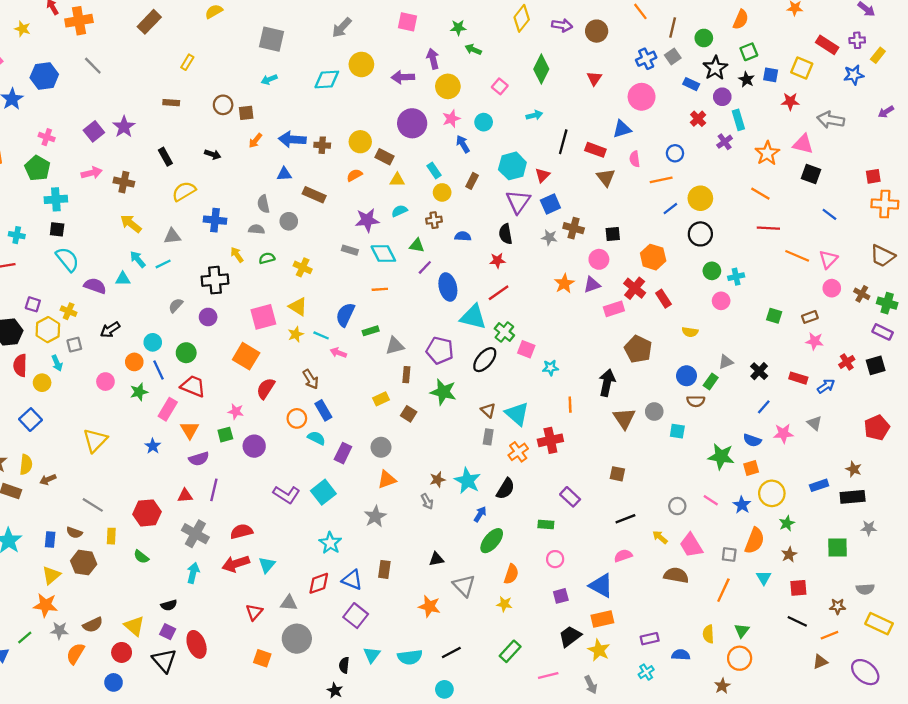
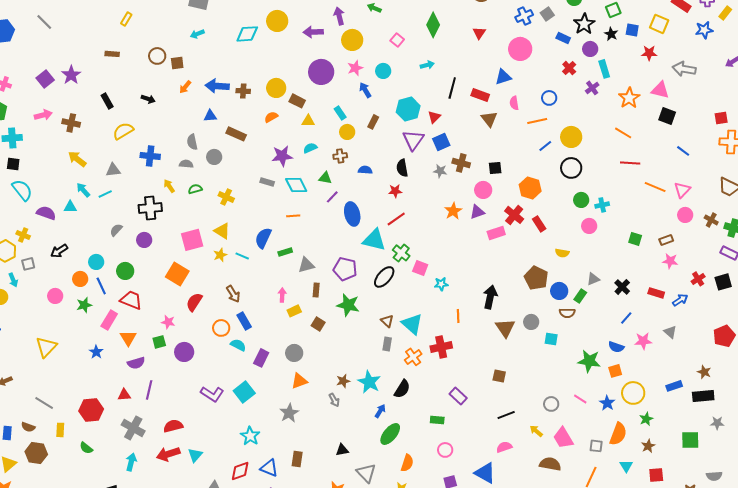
brown pentagon: (638, 349) -> (536, 278), moved
pink arrow: (338, 353) -> (282, 295), moved, turned 72

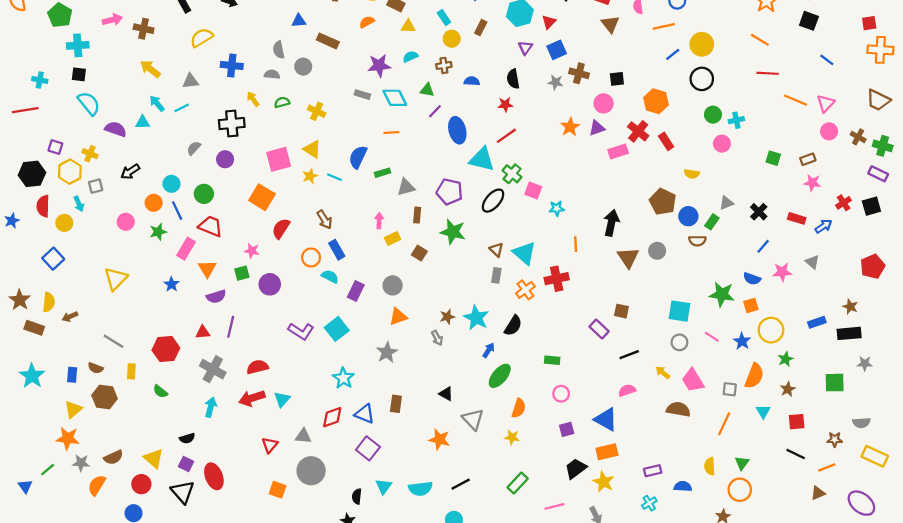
purple triangle: (413, 140) -> (525, 48), size x0.6
cyan square: (551, 339) -> (679, 311), moved, size x1.5
purple rectangle: (458, 396) -> (599, 329), moved
black triangle: (342, 450) -> (446, 394), turned 40

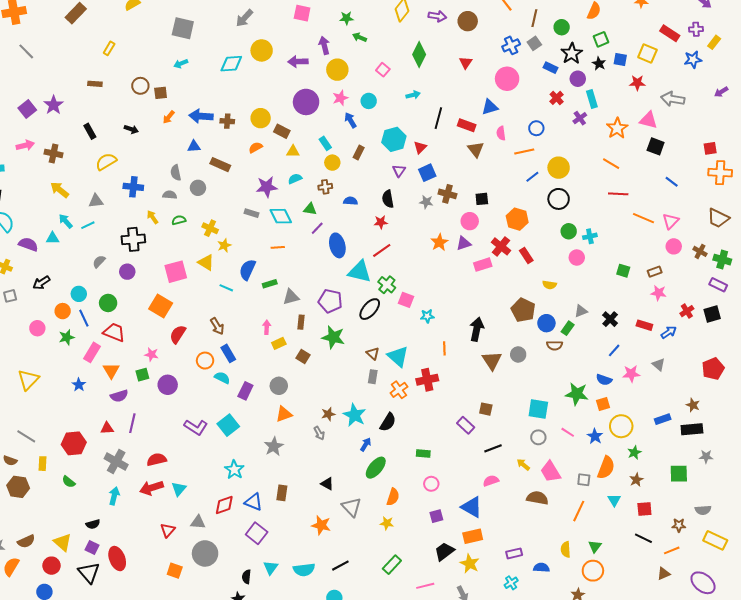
yellow star: (310, 176) -> (224, 245), moved

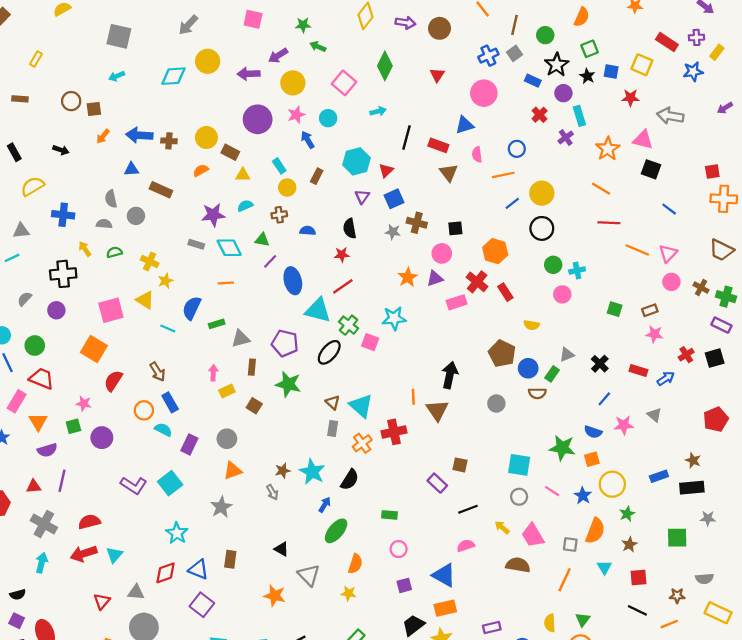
purple arrow: (324, 45) -> (278, 56), turned -108
pink square: (383, 70) -> (344, 83), size x1.5
cyan star: (427, 316) -> (394, 318), moved, size x1.5
brown triangle: (492, 361) -> (437, 410), moved

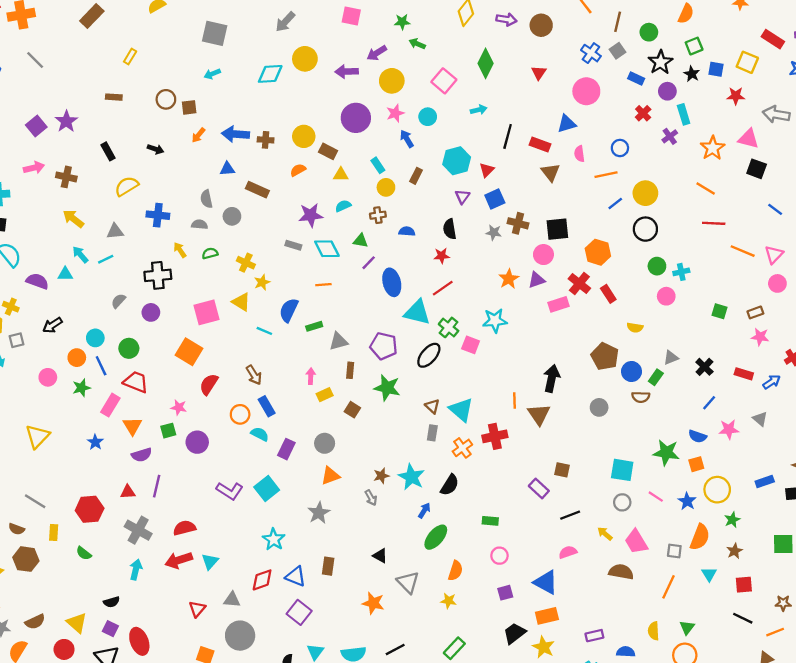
blue cross: (488, 56) -> (591, 53), turned -30
black square: (455, 228) -> (557, 229), size x1.5

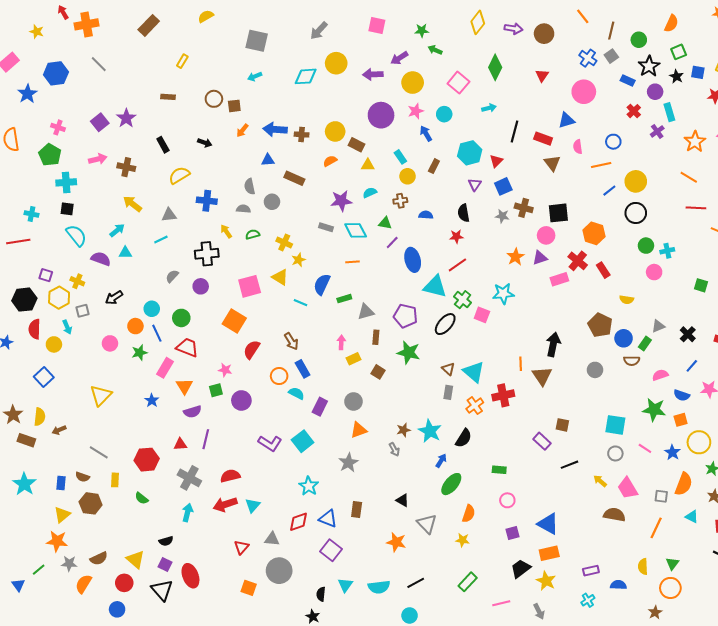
cyan arrow: (80, 255) -> (117, 230), moved, turned 91
pink semicircle: (568, 552) -> (660, 375), moved
cyan triangle: (709, 574) -> (692, 517), turned -32

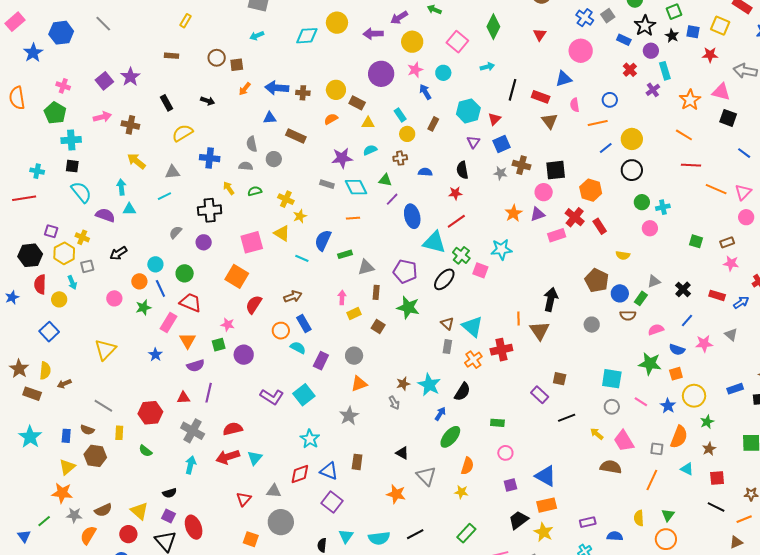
cyan arrow: (117, 230) -> (121, 187), turned -56
brown arrow: (291, 341) -> (293, 296), turned -78

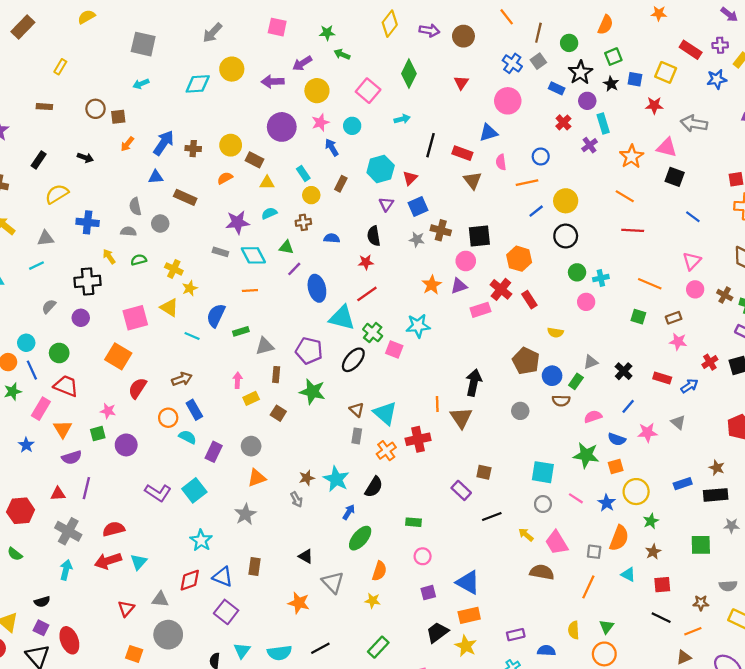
blue arrow: (277, 88) -> (164, 143), turned 120
black rectangle: (166, 103) -> (39, 160), turned 63
orange line: (716, 189) -> (650, 284), moved

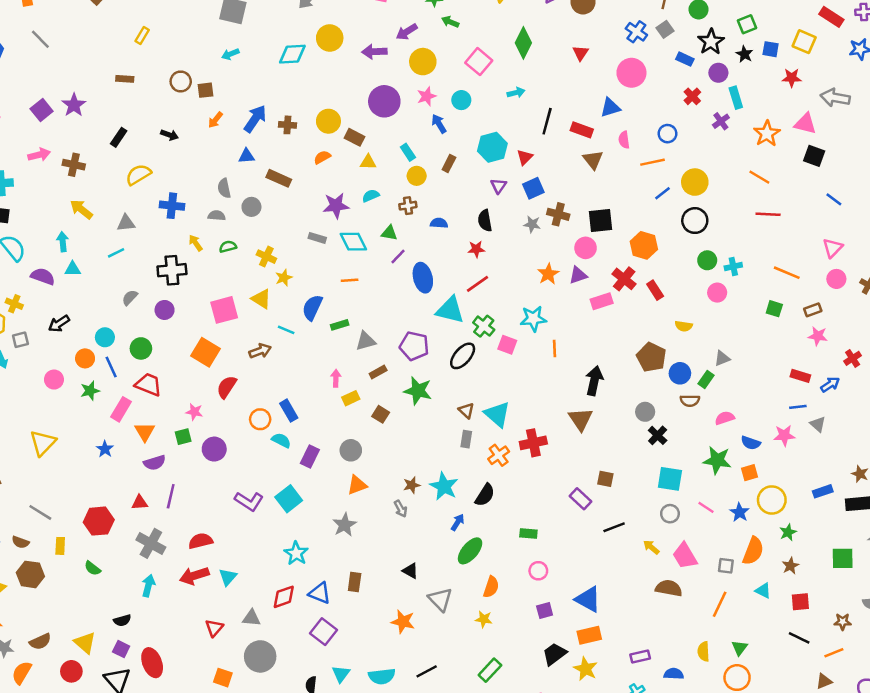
black cross: (624, 371) -> (658, 435), moved
brown rectangle: (276, 375) -> (378, 372), turned 56
brown arrow: (182, 379) -> (260, 351), moved
orange line: (437, 404) -> (554, 348), moved
blue line: (628, 406) -> (798, 407), moved, turned 42

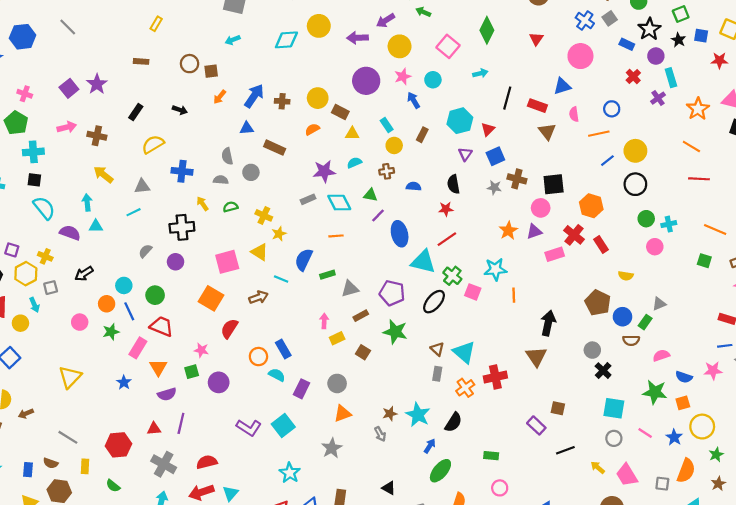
gray rectangle: (317, 238) -> (308, 199), turned -40

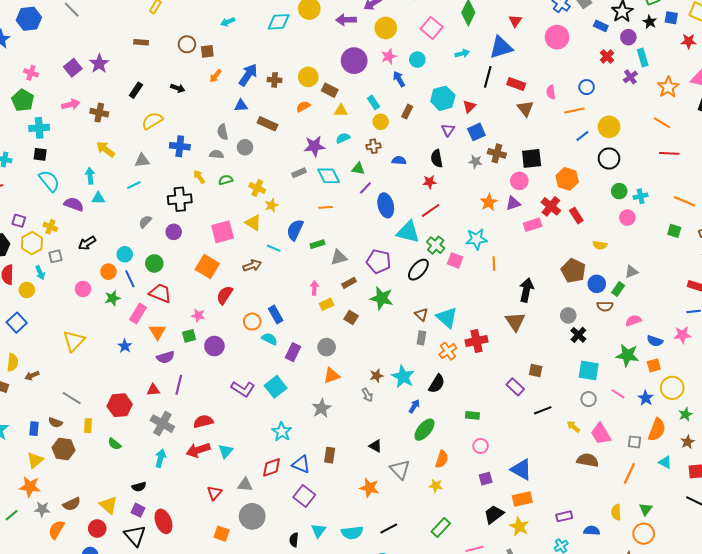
blue triangle: (562, 86) -> (501, 47), moved, size x1.4

